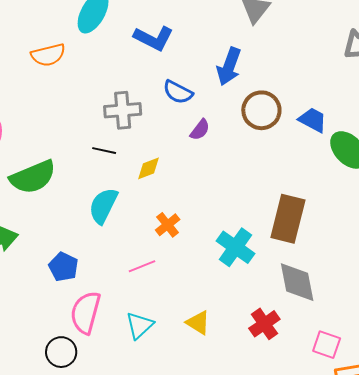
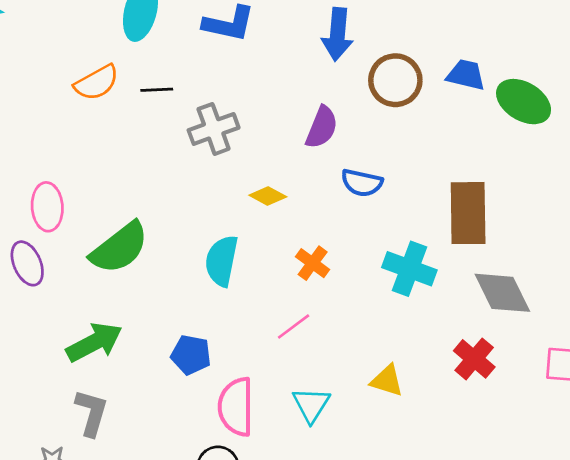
blue semicircle: (178, 92) -> (362, 183), moved
purple semicircle: (200, 130) -> (322, 127), size x1.4
black line: (104, 151) -> (157, 90), moved
yellow diamond: (149, 168) -> (268, 196), turned 64

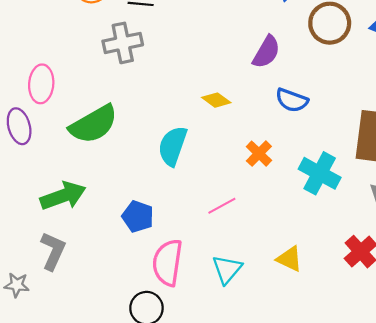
gray cross: (214, 129) -> (123, 43), moved
orange cross: (313, 263) -> (259, 154), moved

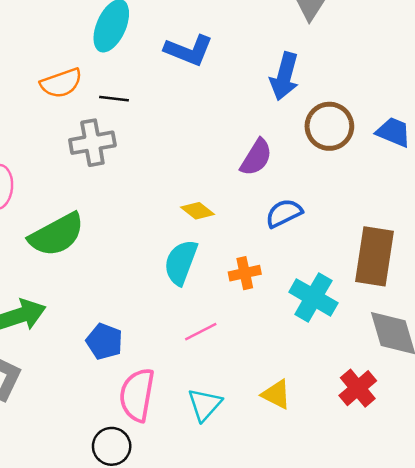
blue semicircle: (292, 100) -> (284, 213), turned 132
cyan semicircle: (173, 146) -> (181, 262), moved
orange cross: (259, 154) -> (245, 273), turned 32

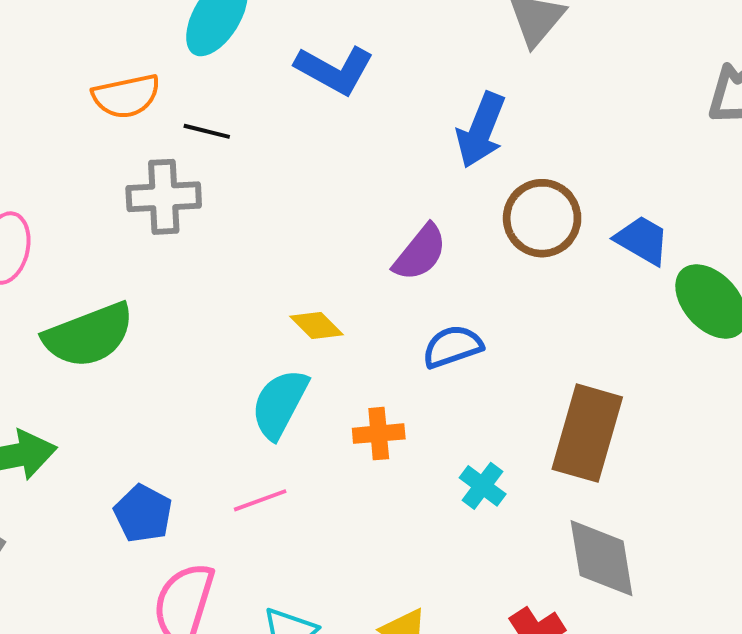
cyan cross: (313, 297) -> (483, 486), size x0.6
pink line: (201, 332) -> (260, 500), moved

